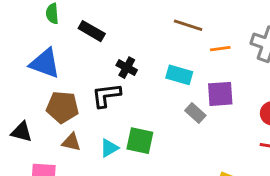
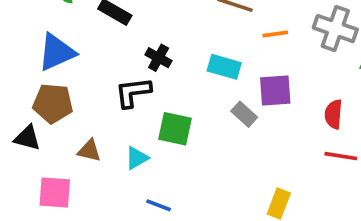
blue triangle: (45, 63) -> (56, 52), turned -44
brown pentagon: (62, 107) -> (53, 103), moved
green square: (140, 141) -> (175, 129), moved

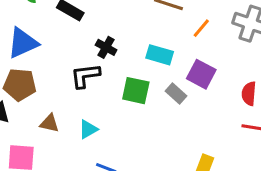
orange line: (275, 34) -> (201, 28), turned -42
purple square: (275, 91) -> (201, 74), turned 32
green square: (175, 129) -> (136, 91), moved

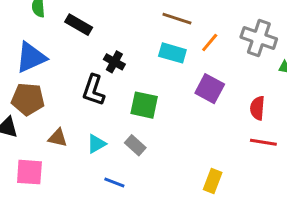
cyan rectangle: (160, 55) -> (172, 53), moved
black L-shape: (85, 76) -> (93, 90), turned -64
gray rectangle: (176, 94) -> (135, 145), moved

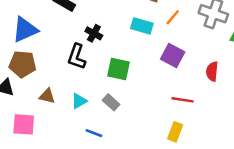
red line: (263, 142) -> (183, 100), moved

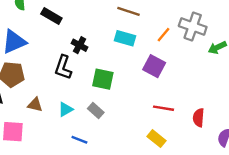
orange line: (173, 17) -> (164, 35), moved
red semicircle: (212, 71) -> (199, 118), moved
yellow rectangle: (175, 132) -> (157, 139), turned -72

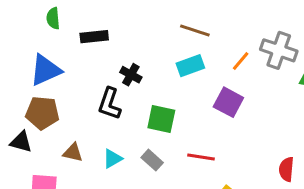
black rectangle: (51, 16) -> (94, 37), turned -36
cyan rectangle: (125, 38) -> (190, 66), turned -36
red line: (164, 108) -> (201, 157), moved

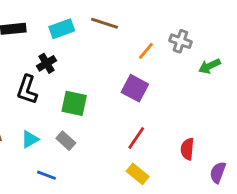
gray cross: (279, 50) -> (180, 41), size x0.7
cyan rectangle: (190, 66) -> (62, 29), moved
black cross: (131, 75) -> (46, 63), turned 30
red line: (201, 157) -> (136, 138), moved, turned -65

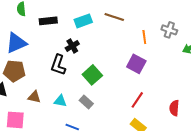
orange line: (146, 51) -> (144, 37), turned -48
green square: (74, 103) -> (92, 75), turned 36
cyan triangle: (30, 139) -> (60, 101), turned 40

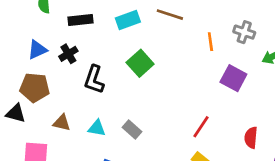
blue triangle: (16, 43) -> (37, 50), size x0.7
black cross: (72, 46) -> (68, 54), moved
purple square: (136, 64) -> (233, 78), moved
green square: (92, 75) -> (140, 63), moved

